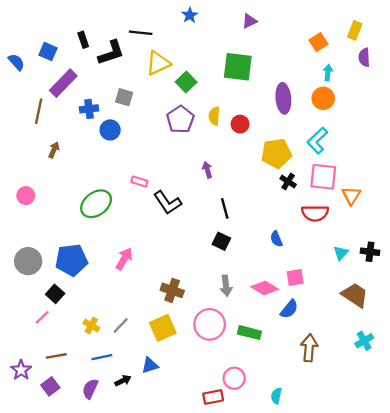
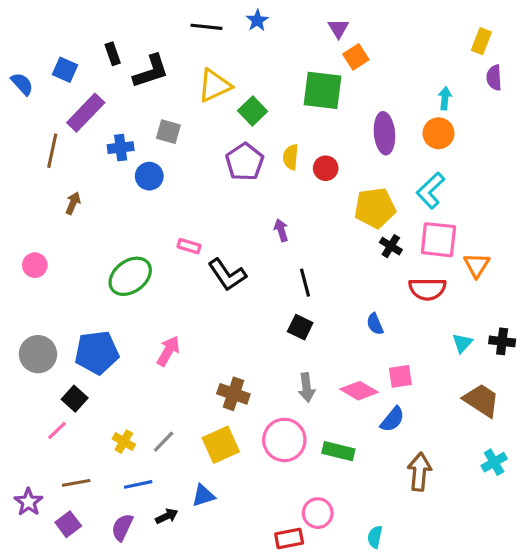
purple triangle: (249, 21) -> (338, 28), turned -35
black line: (141, 33) -> (206, 27), moved
orange square: (319, 42) -> (356, 57), moved

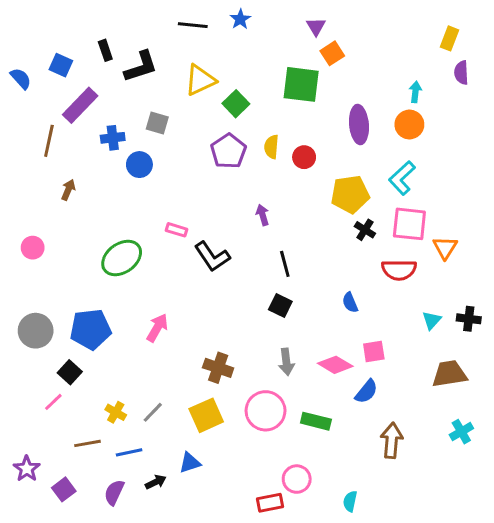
brown trapezoid: (481, 400) -> (449, 374), turned -42
brown line: (76, 483) -> (88, 443), moved

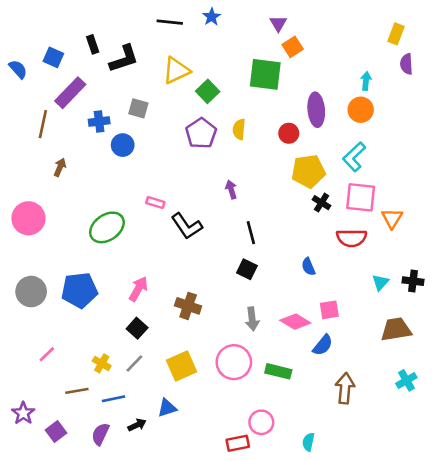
red circle: (304, 157) -> (289, 133), moved
pink circle: (33, 248) -> (28, 218), size x1.6
brown cross: (218, 368) -> (188, 306), moved
black square: (70, 372) -> (137, 328), moved

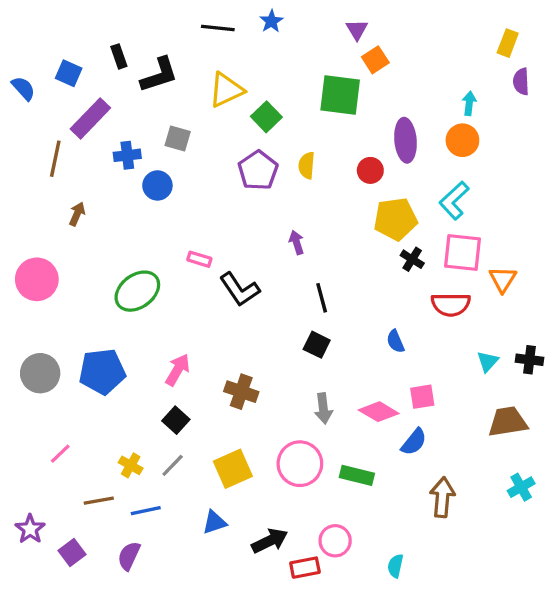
black arrow: (137, 425) -> (270, 541), moved, size x1.5

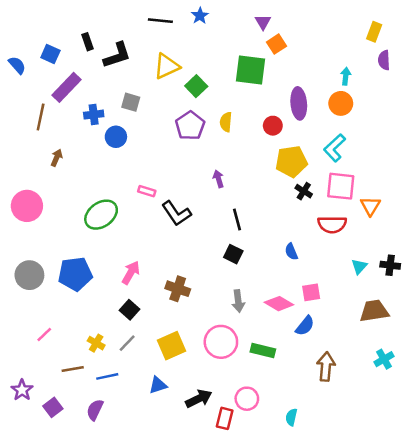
red rectangle: (305, 568) -> (225, 418), turned -65

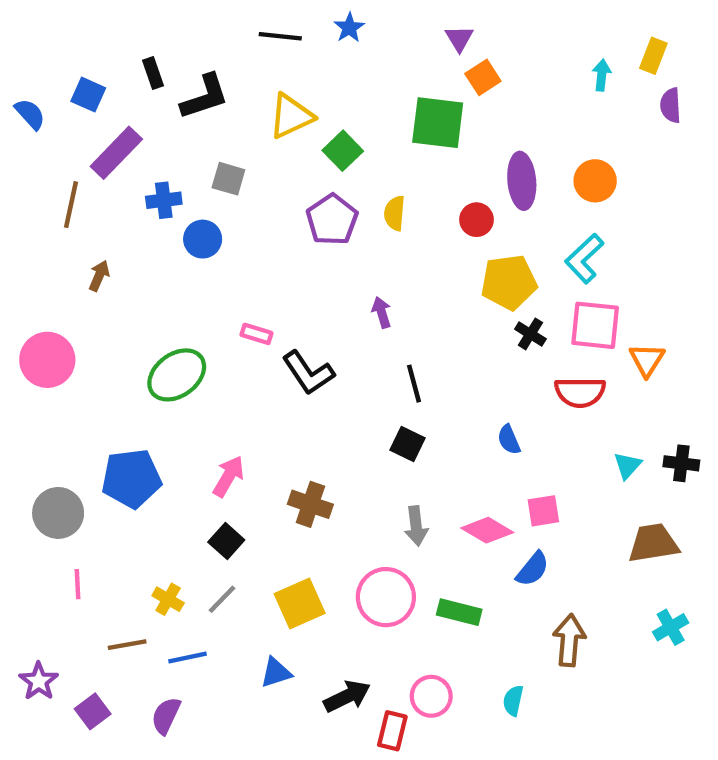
cyan arrow: (346, 76) -> (602, 75), moved
gray circle: (29, 275) -> (58, 513), moved
pink line: (44, 334) -> (78, 584), turned -49
cyan semicircle: (291, 417) -> (513, 701), moved

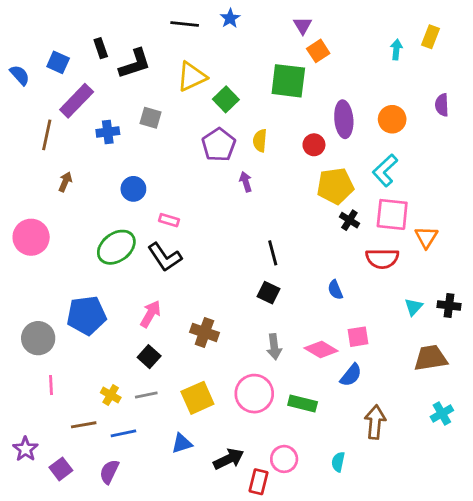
purple semicircle: (671, 105) -> (442, 105), moved
blue circle: (203, 239) -> (133, 189), moved
purple arrow: (382, 312) -> (246, 182), moved
black L-shape: (308, 373) -> (165, 257), moved
gray line: (222, 599) -> (146, 395), turned 35

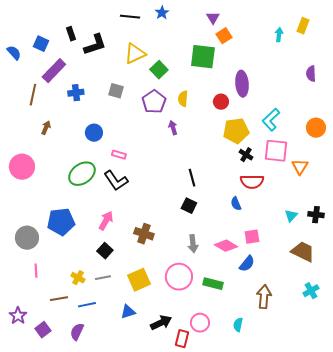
gray square: (150, 118) -> (116, 91), moved
orange circle: (392, 119) -> (316, 128), moved
red semicircle: (382, 259) -> (252, 182), moved
brown trapezoid: (431, 358) -> (303, 252), turned 35

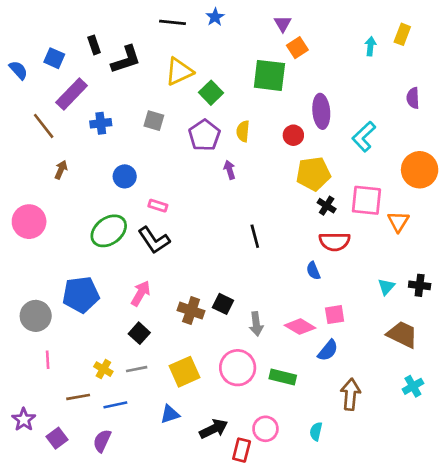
brown line: (33, 95) -> (44, 126), turned -50
cyan L-shape: (271, 120) -> (364, 137), moved
orange circle: (316, 128) -> (420, 170), size x1.4
black square: (189, 206) -> (223, 304), moved

